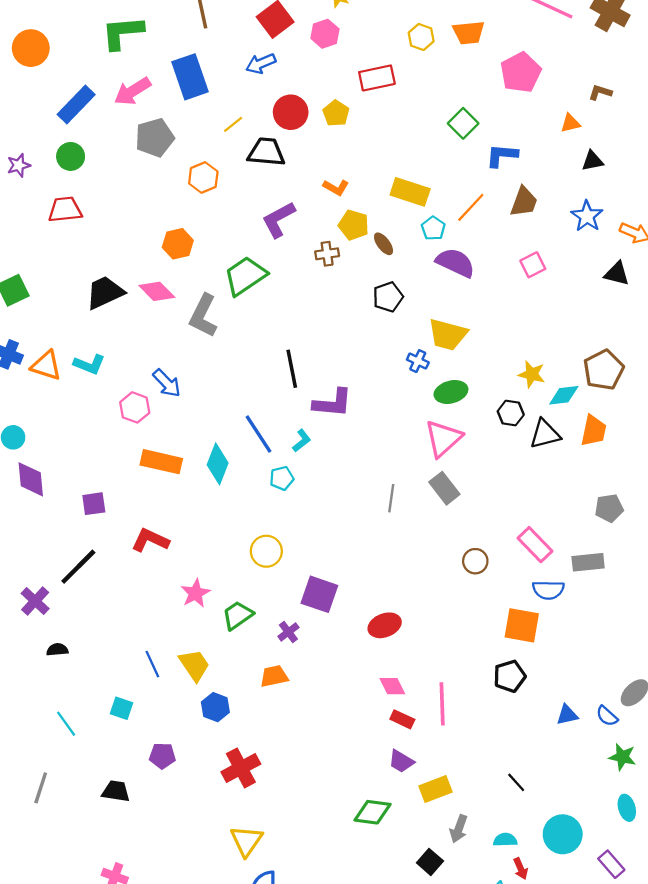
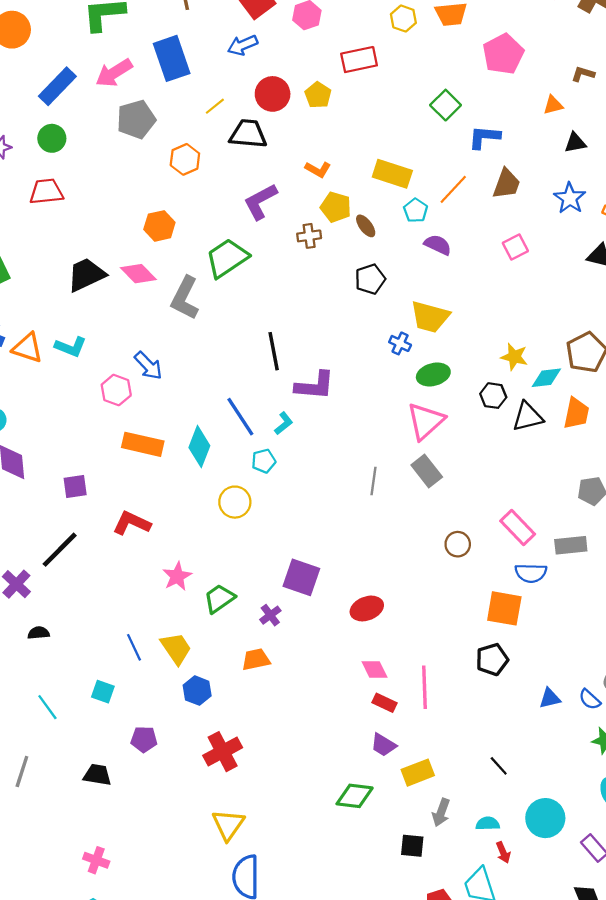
purple semicircle: (455, 263) -> (438, 245), size x0.7
yellow circle: (266, 551) -> (235, 502), moved
black square: (430, 862) -> (412, 846), turned -35

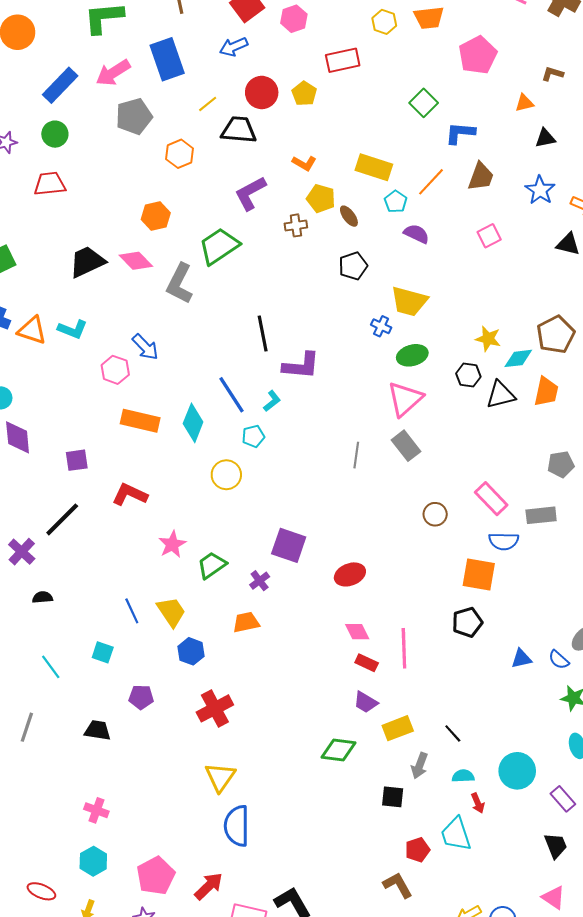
black line: (499, 766) -> (453, 733), moved

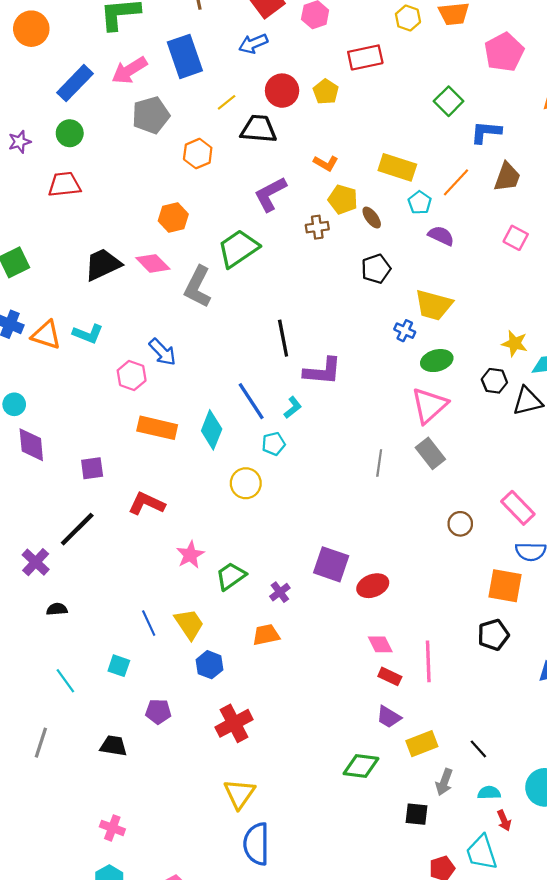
pink square: (489, 236) -> (516, 238), turned -35
purple square: (289, 545) -> (331, 564), moved

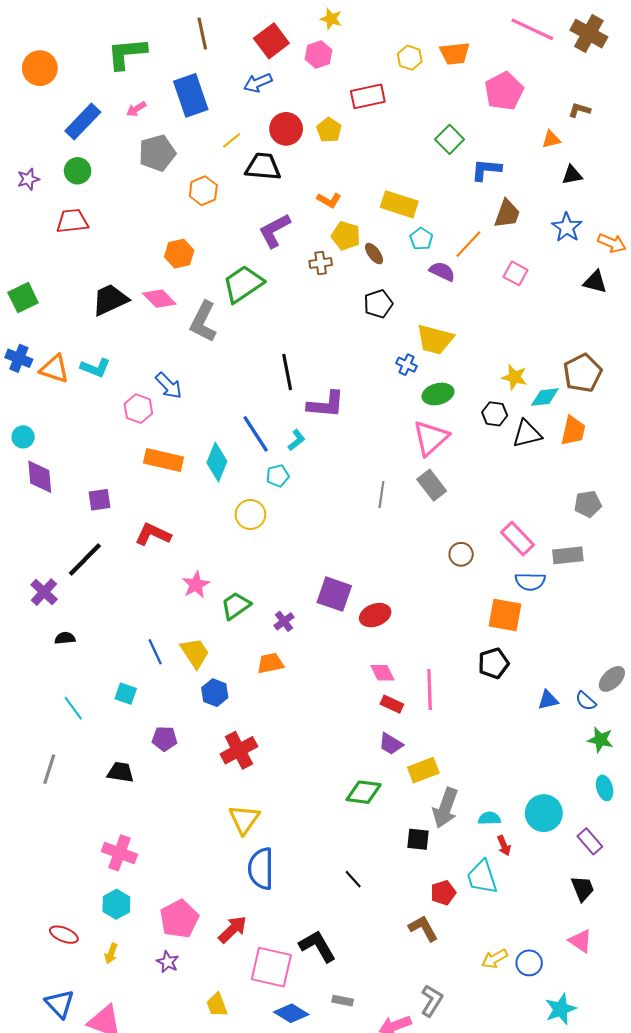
pink arrow: (129, 70) -> (136, 109), size x0.6
orange line: (456, 182) -> (468, 244), moved
black line: (478, 749) -> (353, 879), moved
gray arrow: (444, 782) -> (445, 808), size x1.5
pink cross: (112, 828) -> (119, 853), size x1.4

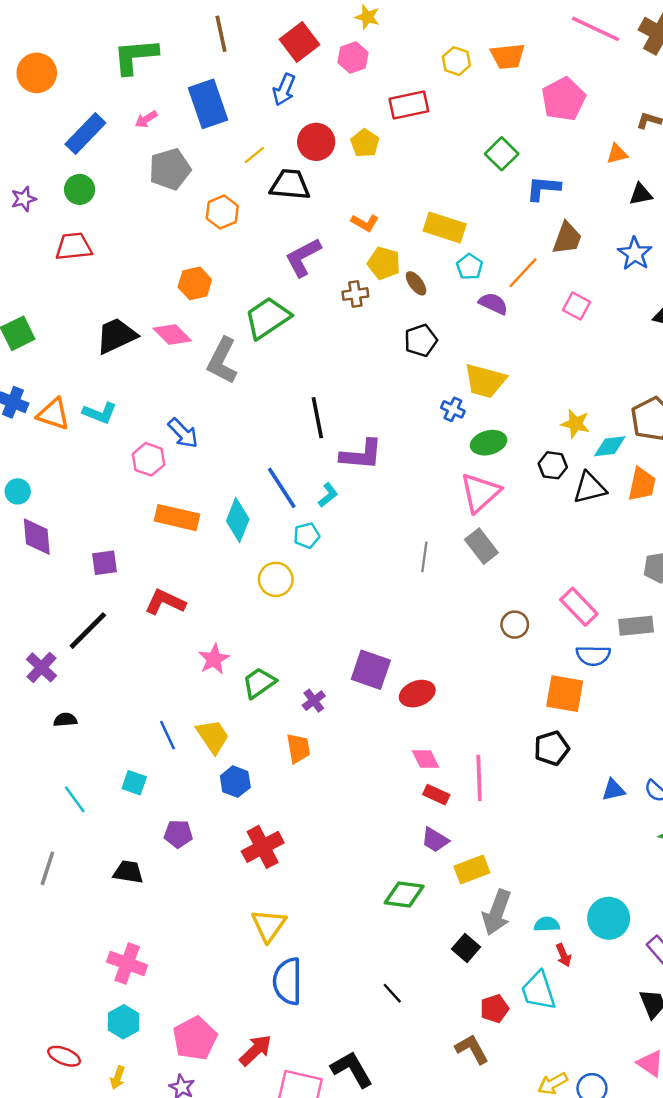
blue arrow: (258, 83) -> (284, 90), turned -44
orange trapezoid: (270, 663) -> (298, 748), turned 92
black square: (418, 839) -> (466, 948), turned 35

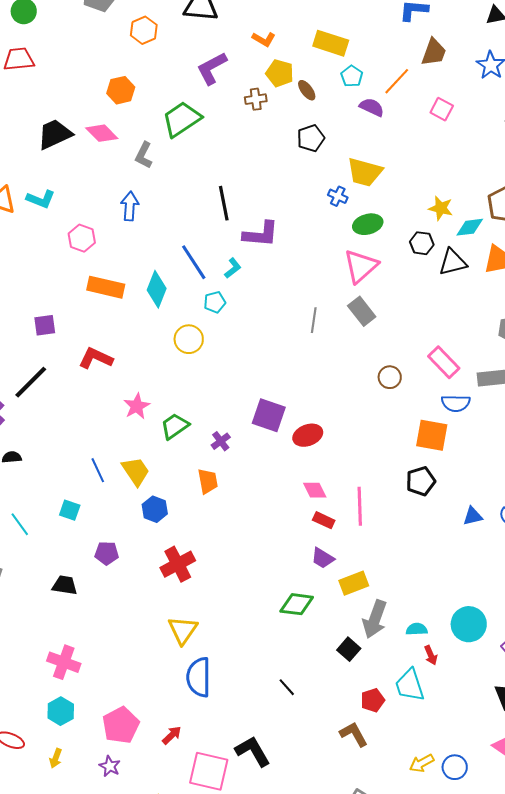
gray L-shape: (222, 361) -> (144, 155), size x0.7
blue arrow: (183, 433) -> (130, 206), moved, turned -132
red arrow: (256, 1050) -> (172, 735), size x0.7

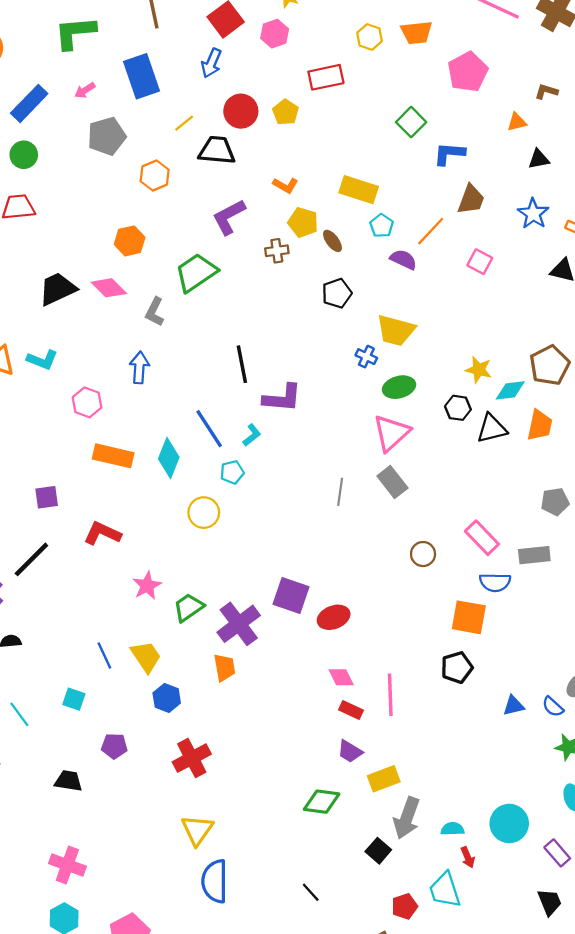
purple cross: (221, 441) -> (239, 624), size x2.0

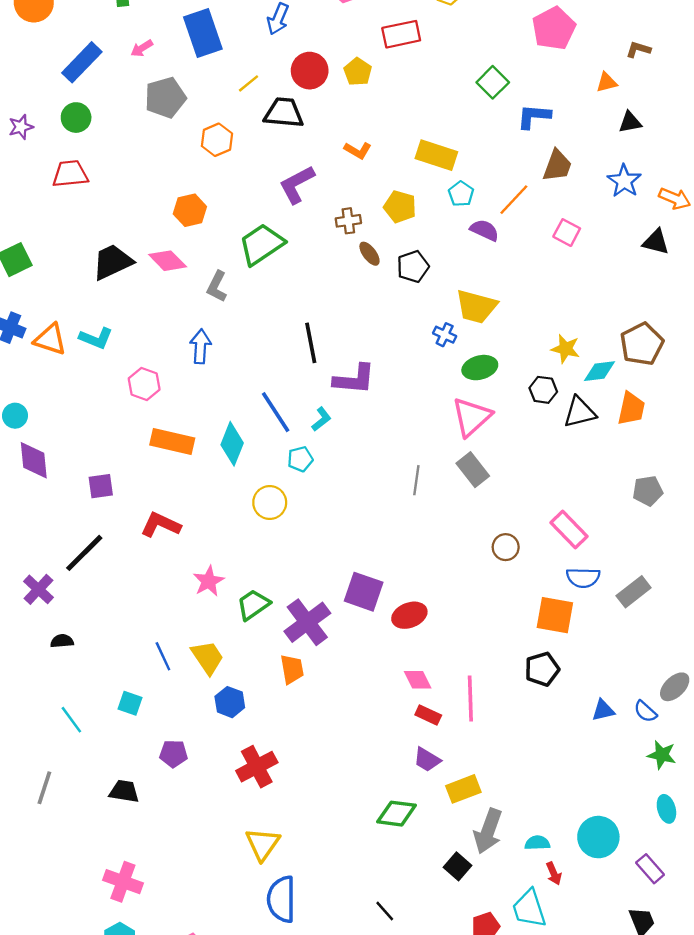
yellow pentagon: (303, 222) -> (400, 207), moved
brown ellipse: (332, 241) -> (369, 254), moved
gray rectangle: (534, 555) -> (634, 592), moved, turned -32

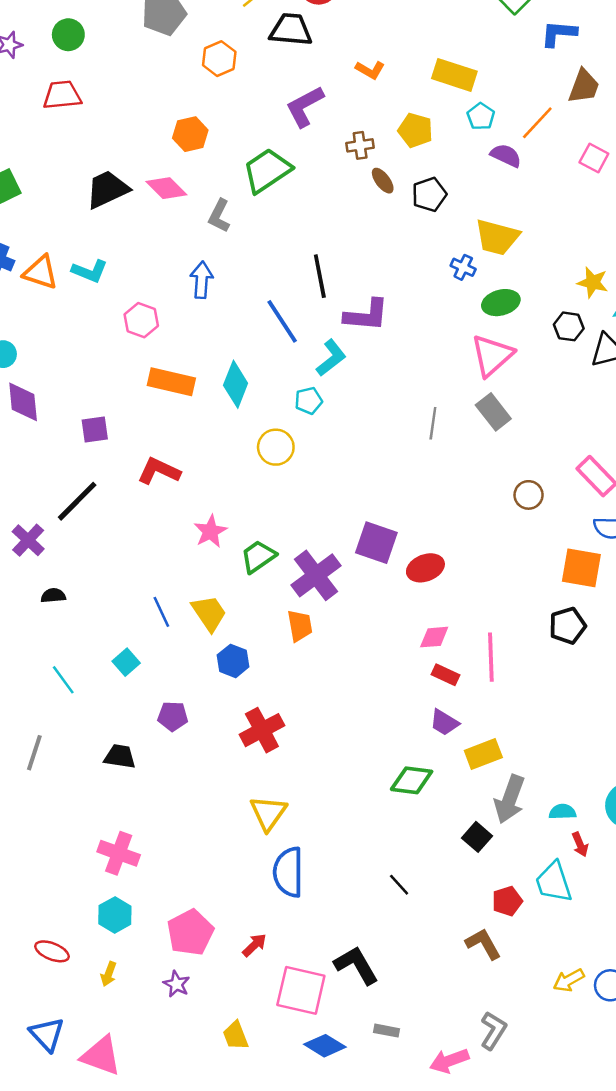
blue line: (276, 412) -> (282, 321), moved
cyan L-shape: (321, 419) -> (331, 358), size x1.4
pink diamond: (418, 680) -> (434, 637), turned -68
cyan square: (130, 703) -> (126, 662), turned 30

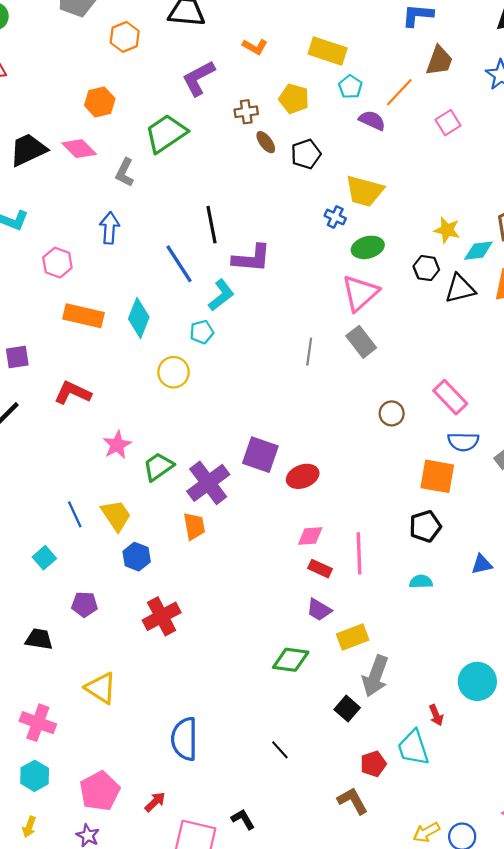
pink square: (594, 158) -> (448, 123), turned 30
cyan semicircle: (562, 812) -> (421, 582), moved
yellow triangle: (268, 813) -> (101, 688), moved, turned -32
black L-shape: (356, 965) -> (243, 819), size x0.6

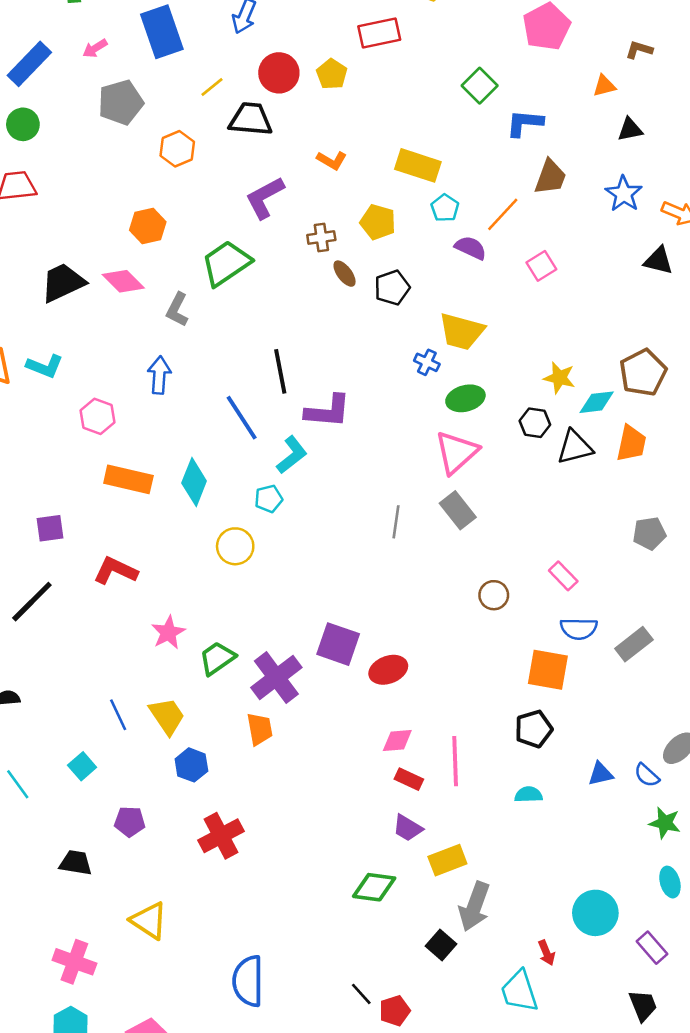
pink square: (448, 123) -> (541, 266), moved
pink rectangle: (450, 397) -> (563, 576), size x0.7
red pentagon: (373, 764) -> (395, 1011), moved

